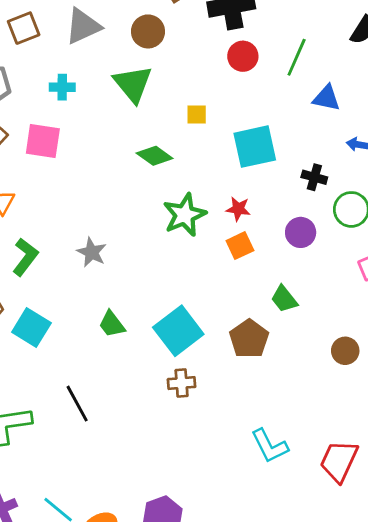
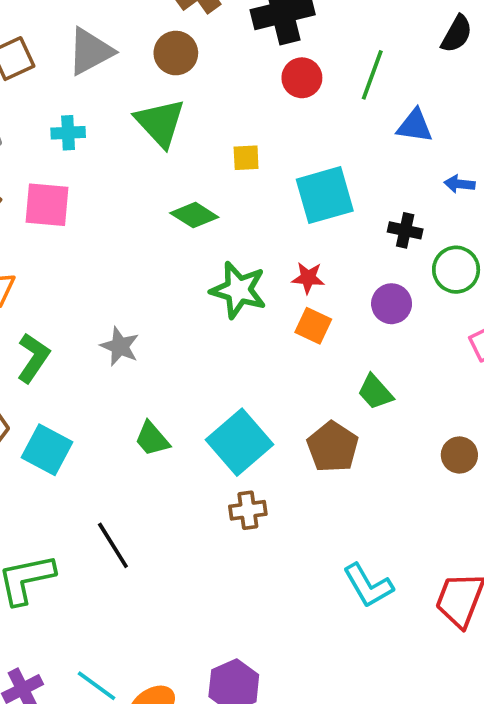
green star: (185, 215) -> (238, 290), turned -30
orange square: (240, 246) -> (313, 326), turned -36

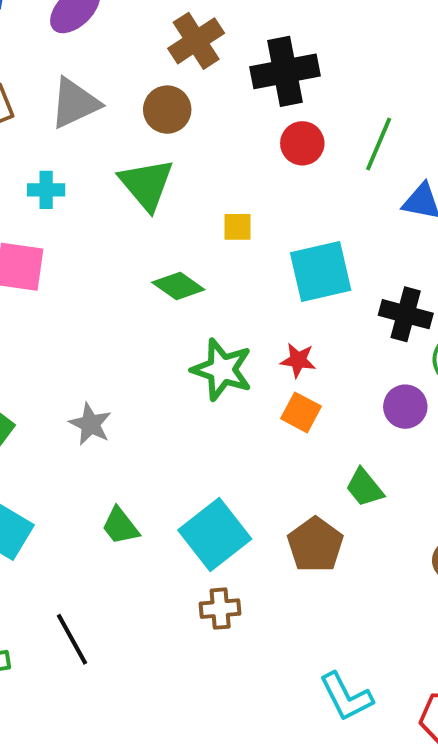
black cross: (405, 230) -> (406, 314), size x1.4
purple circle: (392, 304) -> (405, 407), moved

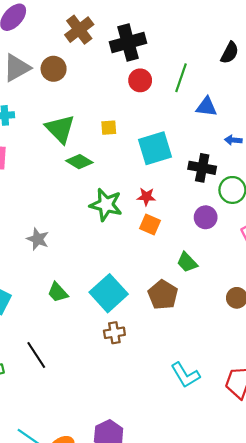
brown circle: (167, 110) -> (54, 69), moved
green triangle: (146, 184) -> (60, 129), moved

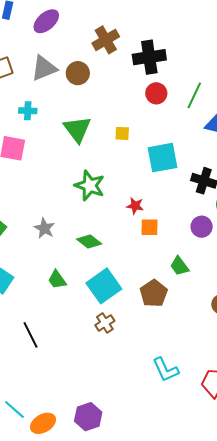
green diamond: (79, 162) -> (89, 242), moved
red star: (146, 197) -> (135, 206), moved
green star: (106, 205) -> (90, 186), moved
orange square: (150, 225) -> (150, 227), turned -30
brown cross: (114, 333) -> (105, 323), turned -30

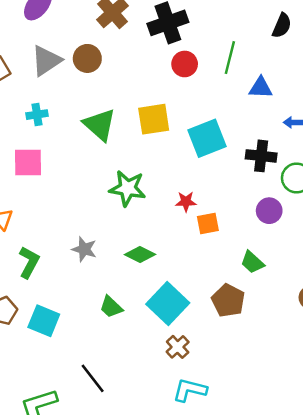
yellow square: (122, 133) -> (154, 119), size x1.8
cyan L-shape: (166, 370) -> (190, 390), moved, turned 140

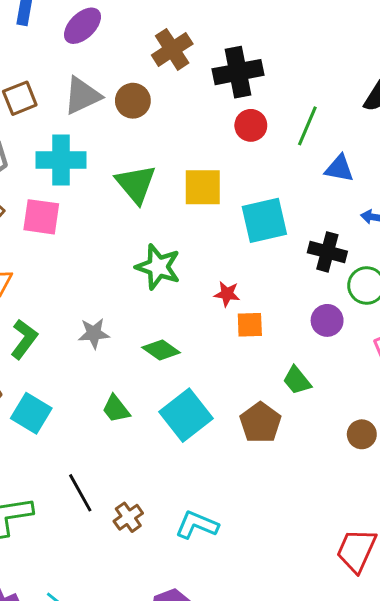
cyan cross: (37, 115) -> (61, 160), size x1.8
gray star: (84, 249) -> (94, 333), turned -30
brown cross: (178, 347) -> (128, 517), moved

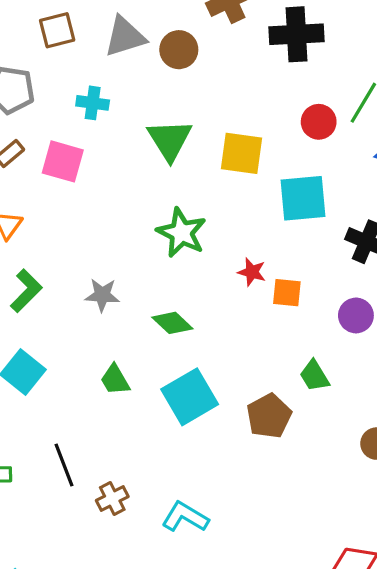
red circle: (251, 125) -> (319, 122), moved
cyan cross: (61, 160) -> (93, 103), size x0.6
orange square: (250, 325) -> (287, 293), moved

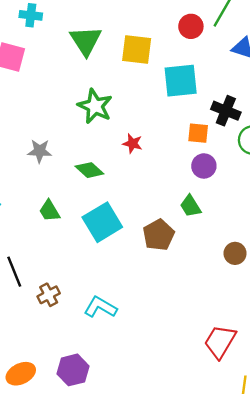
red star: (252, 272) -> (133, 144), moved
orange square: (287, 293) -> (198, 133), moved
purple circle: (356, 315) -> (204, 166), moved

